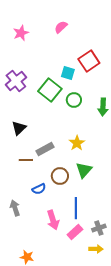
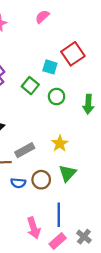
green square: (50, 90) -> (30, 86), size x0.7
blue semicircle: (39, 189) -> (18, 183), moved, turned 32
gray cross: (99, 228) -> (84, 237), turned -32

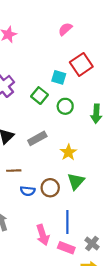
pink semicircle: (42, 17) -> (65, 29), moved
gray rectangle: (25, 150) -> (37, 138), moved
pink rectangle: (58, 241) -> (66, 248), turned 63

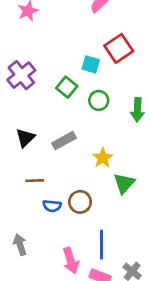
green triangle: (76, 181) -> (124, 183), moved

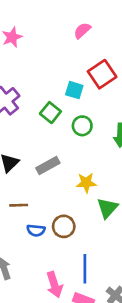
yellow star: (103, 158) -> (86, 183), turned 30

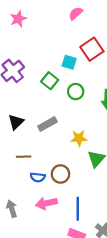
pink arrow: (54, 285) -> (46, 203), moved, turned 96

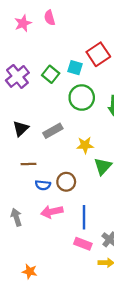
pink semicircle: (76, 13) -> (50, 18), moved, turned -64
green square: (50, 81) -> (51, 74), moved
green circle: (76, 92) -> (82, 98), size x1.5

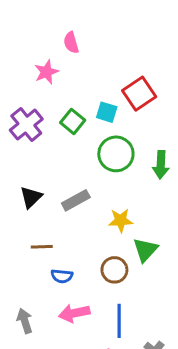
pink star: (23, 23) -> (46, 72), moved
brown circle: (66, 182) -> (114, 270), moved

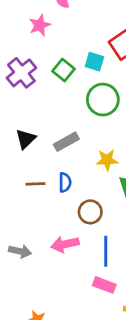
brown circle: (114, 270) -> (90, 212), moved
blue semicircle: (62, 276) -> (65, 182), moved, turned -96
gray arrow: (25, 321) -> (20, 251), turned 120

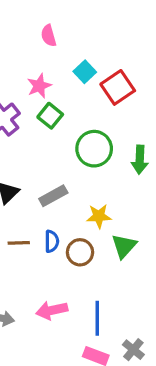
pink star: (40, 25) -> (39, 86), moved
cyan square: (94, 62) -> (85, 72), moved, turned 30
brown circle: (90, 212) -> (80, 252), moved

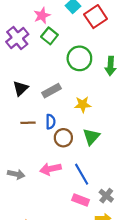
green triangle: (124, 246) -> (91, 137), moved
brown circle: (80, 252) -> (63, 138), moved
blue line: (97, 318) -> (82, 174), turned -30

